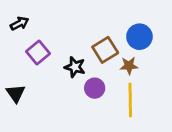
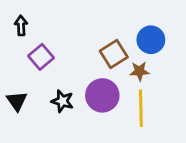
black arrow: (20, 23) -> (21, 25), turned -66
black star: (75, 67) -> (62, 101), moved
purple circle: (95, 88) -> (102, 95), size x1.5

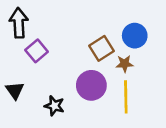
black arrow: (21, 25) -> (19, 23), size x1.6
black star: (62, 101) -> (54, 106), moved

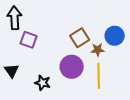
blue circle: (135, 36) -> (115, 36), moved
purple square: (37, 51) -> (29, 40), turned -30

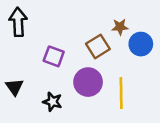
purple square: (29, 40) -> (54, 56), moved
brown star: (98, 50) -> (120, 27), moved

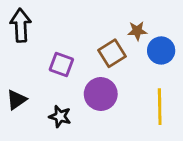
black triangle: (14, 87) -> (16, 100), turned 30
yellow line: (121, 93) -> (160, 107), moved

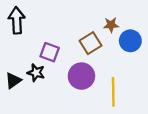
yellow line: (160, 107) -> (113, 92), moved
black star: (60, 116) -> (36, 73), moved

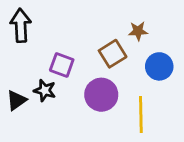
blue circle: (130, 41) -> (159, 66), moved

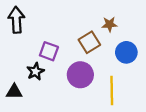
black star: (45, 90) -> (35, 71), turned 30
black triangle: (16, 100) -> (14, 92), moved, turned 36

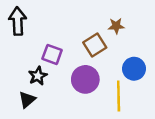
blue circle: (126, 52) -> (134, 69), moved
black triangle: (14, 92) -> (27, 100), moved, turned -42

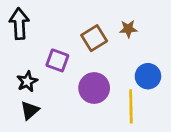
brown square: (95, 45) -> (94, 38), moved
black star: (38, 76) -> (27, 81), moved

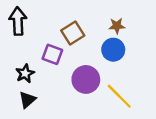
brown square: (94, 38) -> (73, 33), moved
blue circle: (148, 76) -> (113, 50), moved
yellow line: (131, 106) -> (119, 96), turned -44

